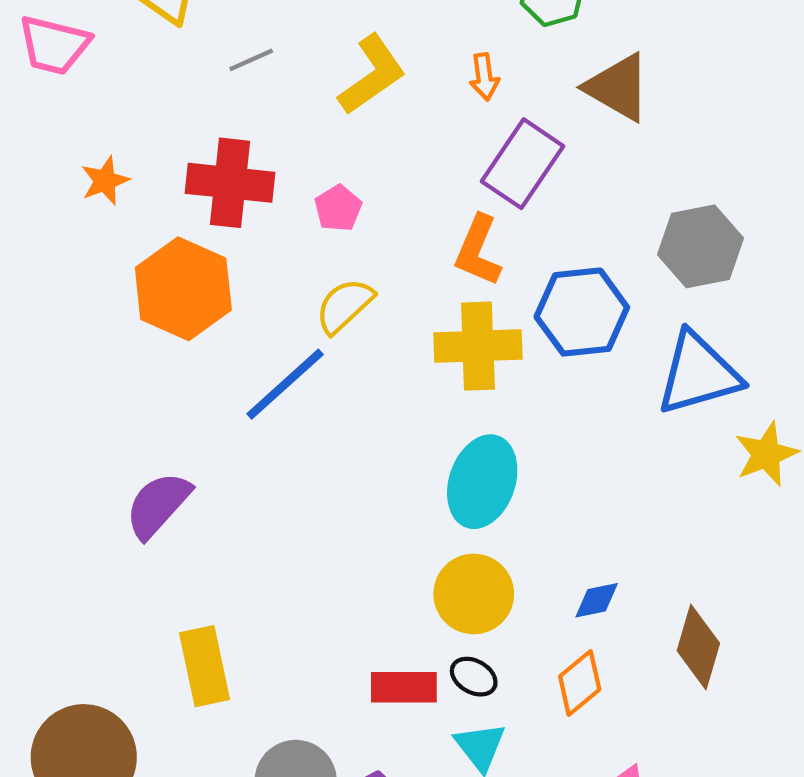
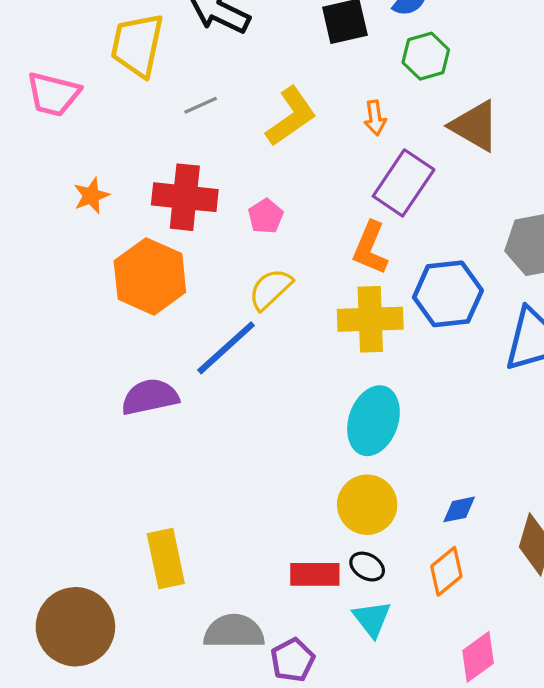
purple semicircle: (158, 505) -> (150, 397), moved, turned 36

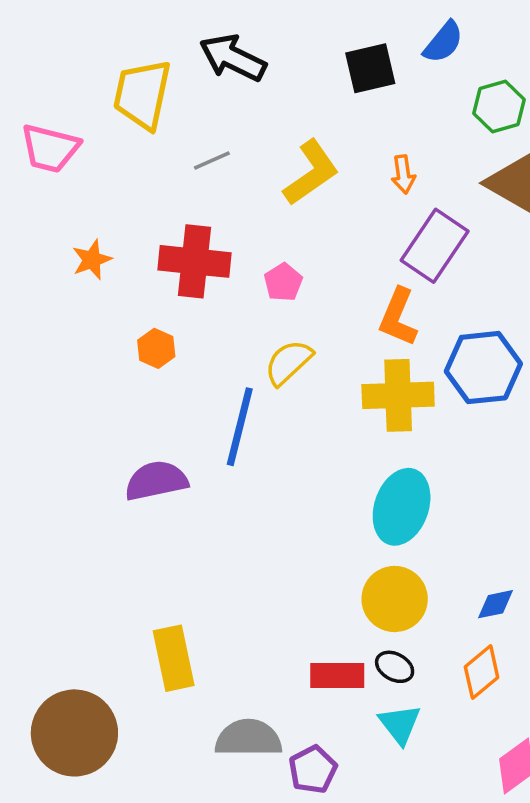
green hexagon: (426, 56) -> (499, 107), moved
orange hexagon: (150, 276) -> (156, 348), size x0.5
blue line: (226, 348) -> (240, 427), turned -34

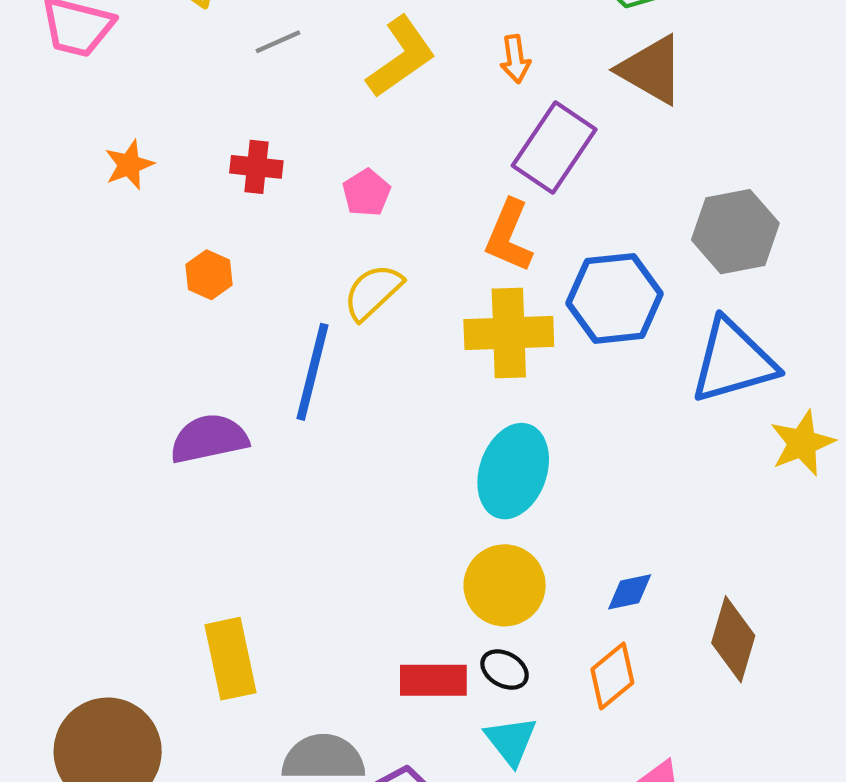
red cross: (194, 261) -> (256, 167), size x0.6

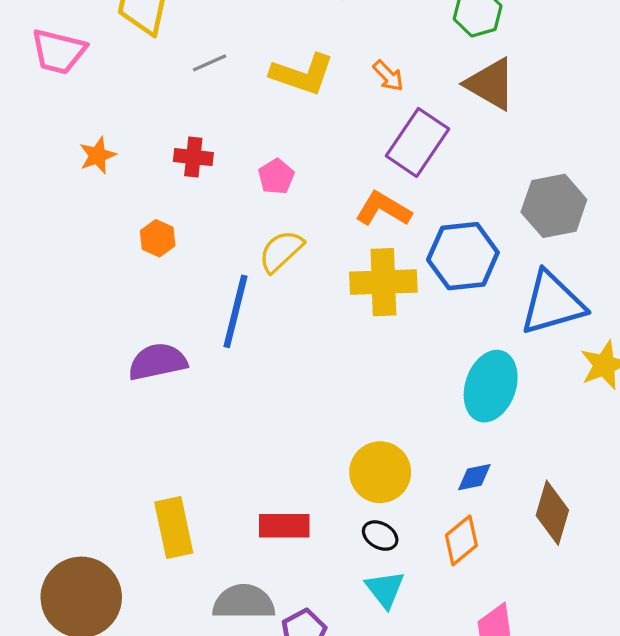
yellow L-shape: (401, 57) -> (302, 74), turned 54
orange arrow: (515, 59) -> (388, 76), turned -36
orange L-shape: (509, 236) -> (383, 209), turned 98
cyan ellipse: (513, 471) -> (491, 386), moved
red rectangle: (433, 680) -> (284, 526), moved

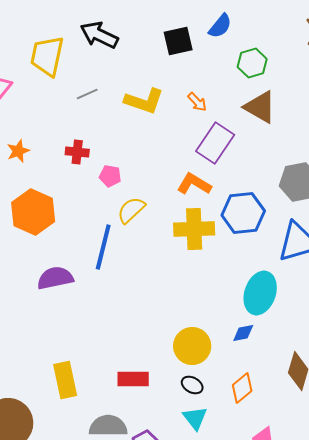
pink pentagon: (276, 177) -> (110, 176), moved, turned -30
orange hexagon: (158, 238) -> (33, 212), moved, size x2.0
blue diamond: (474, 477) -> (243, 333), moved

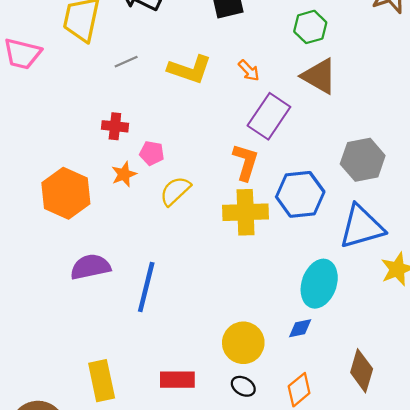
orange star: (18, 151) -> (124, 174), moved
orange L-shape: (194, 184) -> (246, 162), turned 76
blue line: (103, 247) -> (146, 287), moved

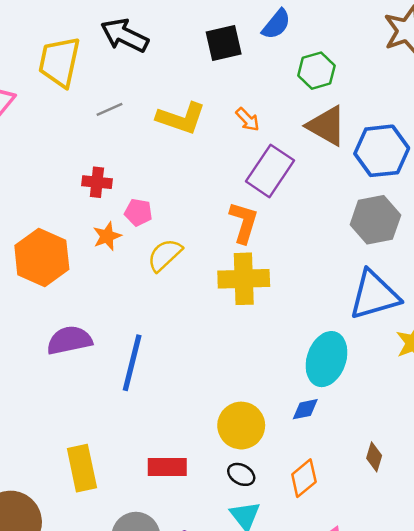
blue hexagon: (300, 194) -> (382, 151), moved
brown diamond: (362, 371) -> (374, 457), size x0.6

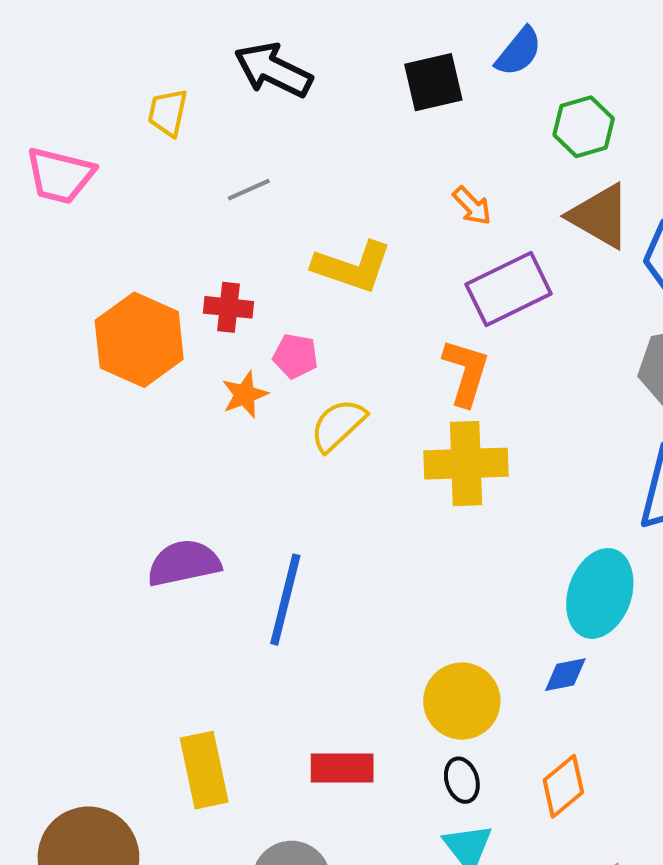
yellow trapezoid: (59, 62) -> (168, 113), size x0.6
yellow L-shape: (181, 118) -> (352, 267), moved
purple rectangle: (270, 171) -> (509, 289), turned 30
orange hexagon: (42, 257) -> (139, 340), moved
black ellipse: (241, 474) -> (462, 780), turned 44

